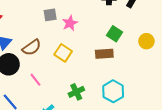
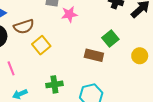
yellow square: (63, 53) -> (41, 45), moved
pink line: (35, 80) -> (11, 68), moved

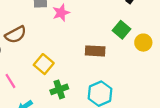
green square: (110, 39) -> (121, 30), moved
yellow square: (41, 45) -> (44, 64), moved

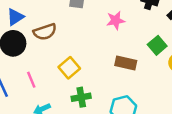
pink star: (61, 13) -> (116, 20), moved

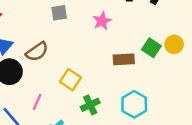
green square: (157, 45) -> (151, 48), moved
pink line: (31, 80) -> (37, 102), turned 63

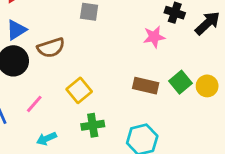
pink star: (102, 21) -> (154, 37), moved

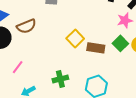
pink star: (154, 37) -> (125, 20), moved
yellow square: (79, 90) -> (75, 38), moved

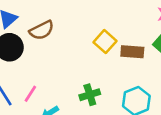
pink line: (18, 67) -> (30, 94), moved

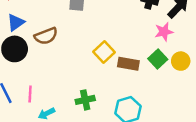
pink line: (30, 94) -> (30, 94), turned -35

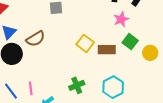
pink star: (164, 32) -> (121, 19), moved
yellow circle: (181, 61) -> (150, 53), moved

